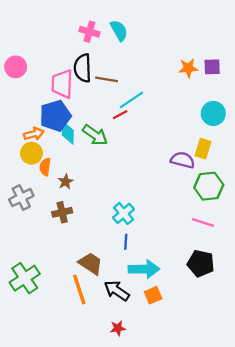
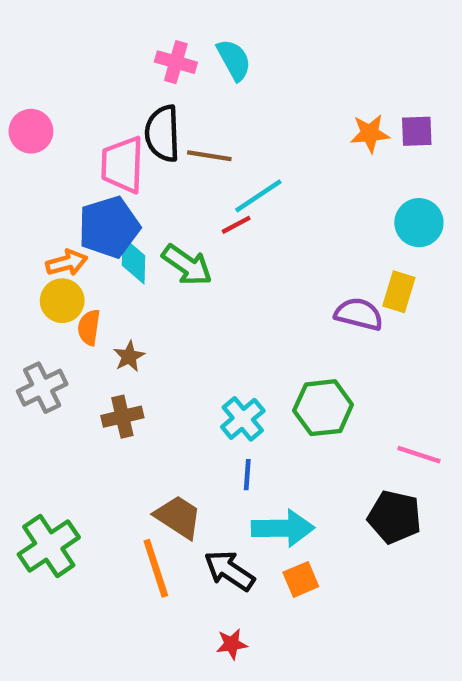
green hexagon: (209, 186) -> (323, 408), moved
pink line: (203, 223) -> (419, 455), moved

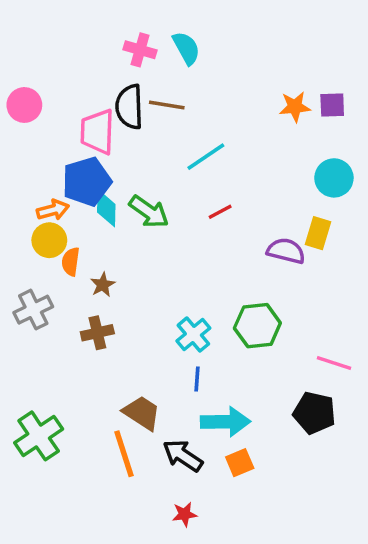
brown line: (209, 156) -> (167, 105), moved
red line: (236, 225) -> (220, 212), moved

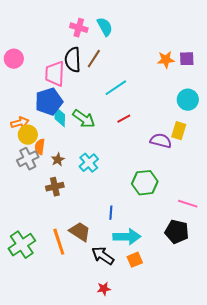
brown line: (167, 105) -> (94, 59), turned -66
orange arrow: (53, 210) -> (20, 123), moved
gray cross: (33, 310) -> (28, 159), moved
cyan cross: (193, 335) -> (89, 163), moved
orange line: (124, 454) -> (59, 242), moved

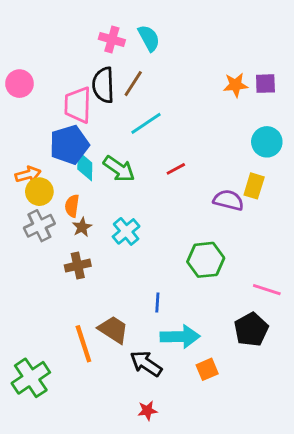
cyan line: (116, 88) -> (146, 123), moved
orange semicircle: (40, 147) -> (72, 206), moved
black pentagon: (177, 232) -> (251, 330), turned 30
green cross: (22, 245) -> (31, 378), moved
orange square: (135, 260) -> (207, 369), moved

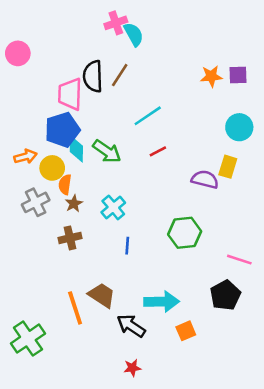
pink cross: (112, 39) -> (116, 23), moved, turned -35
pink circle: (19, 84) -> (18, 53), moved
cyan line: (146, 123) -> (148, 116), moved
yellow circle: (39, 192) -> (52, 168), moved
blue line: (157, 302) -> (127, 246), moved

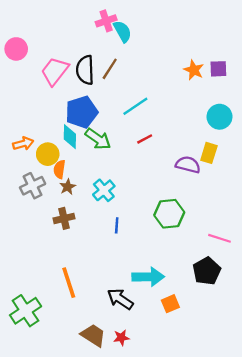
orange star: (211, 76) -> (194, 70), turned 30
pink trapezoid: (70, 94) -> (55, 71), moved, turned 36
blue pentagon: (62, 130) -> (82, 112), moved
brown trapezoid: (102, 295) -> (93, 335), moved

